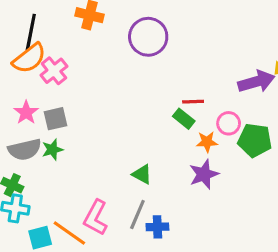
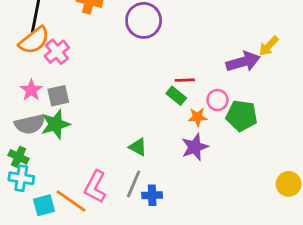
green star: (52, 150) -> (55, 124), size x1.5

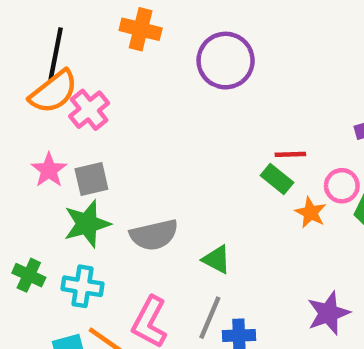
orange star: (198, 117) -> (310, 213), turned 30
gray semicircle: (30, 124) -> (154, 235), moved
purple star: (195, 147) -> (328, 313), moved
cyan cross: (21, 178) -> (82, 286), moved

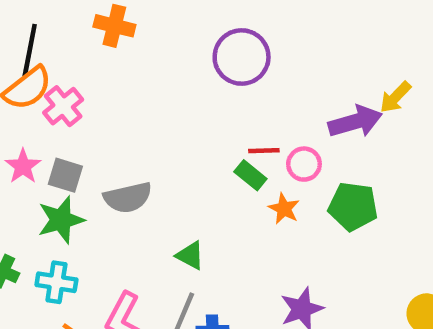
purple circle: (226, 61) -> (242, 57), moved
gray square: (91, 179) -> (65, 175), turned 30
pink circle: (342, 186) -> (304, 164), moved
gray semicircle: (154, 235) -> (128, 198), moved

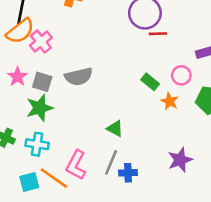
red line: (264, 151) -> (158, 34), moved
gray semicircle: (128, 198) -> (79, 77), moved

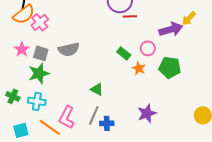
cyan square: (29, 182) -> (21, 130), moved

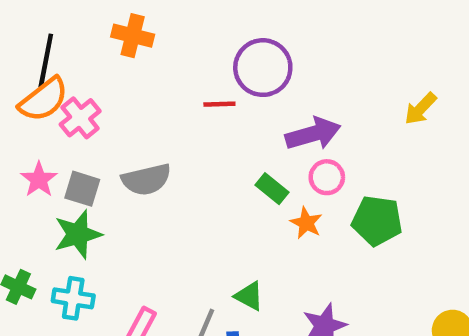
red line: (130, 16) -> (219, 104), moved
purple arrow: (171, 29) -> (313, 134), moved
green triangle: (97, 89) -> (249, 296), moved

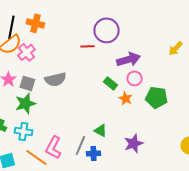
orange cross: (133, 36) -> (35, 23), moved

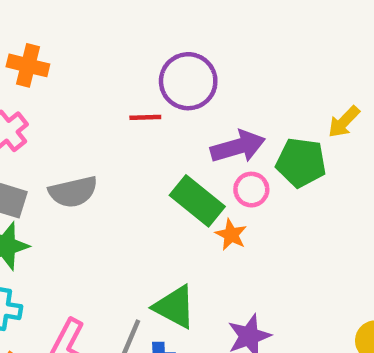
green rectangle: (111, 83) -> (197, 201), size x1.6
green pentagon: (157, 97) -> (301, 162), moved
green triangle: (101, 131) -> (175, 307), size x1.5

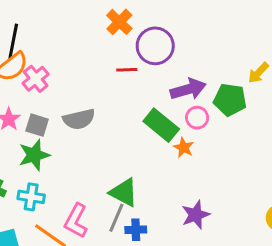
orange cross: (28, 65) -> (119, 22), moved, turned 30
green triangle: (175, 307) -> (124, 192), moved

